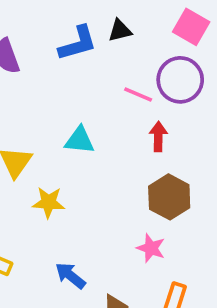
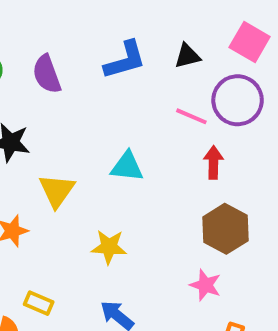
black triangle: (120, 30) -> (187, 56), moved
yellow star: (48, 202) -> (109, 247), moved

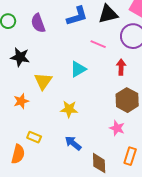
black triangle: (187, 56) -> (108, 14), size x1.5
pink line: (191, 116) -> (98, 44), moved
cyan triangle: (127, 167) -> (78, 69), turned -36

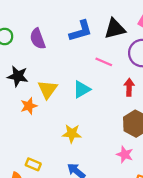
yellow triangle: (43, 81) -> (48, 89), moved
orange star: (21, 101) -> (29, 106), moved

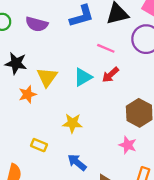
purple semicircle: (38, 39) -> (37, 24), turned -55
red arrow: (129, 87) -> (110, 75), moved, turned -133
yellow rectangle: (33, 164) -> (39, 145), moved

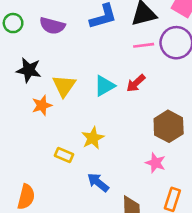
pink line: (106, 48) -> (144, 45), moved, turned -30
yellow star: (72, 123) -> (93, 138), turned -30
yellow rectangle: (39, 145) -> (64, 155), moved

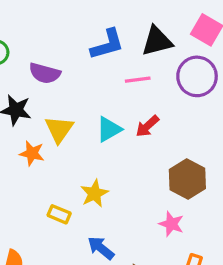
purple semicircle: (52, 26) -> (45, 73), moved
pink line: (144, 45) -> (138, 80), moved
orange star: (42, 105) -> (32, 153), turned 30

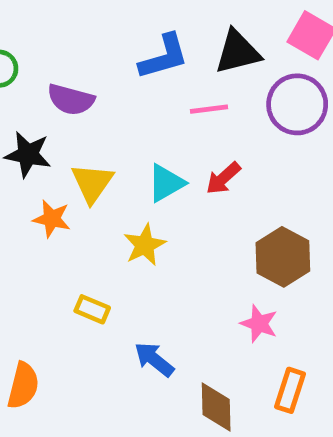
yellow star: (94, 193) -> (145, 245), moved

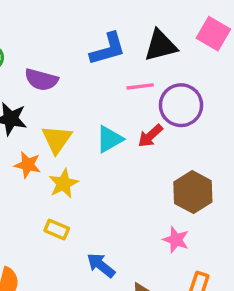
purple circle: (297, 104) -> (181, 105), moved
yellow star: (145, 245) -> (63, 184), moved

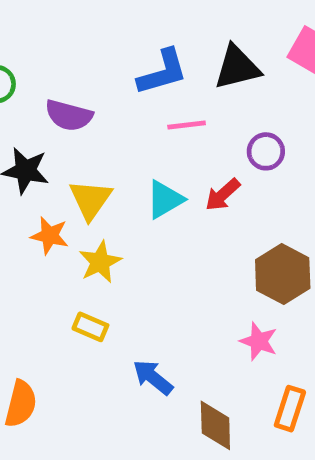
pink line: (140, 86) -> (187, 125), moved
purple circle: (181, 105) -> (266, 151), size x0.6

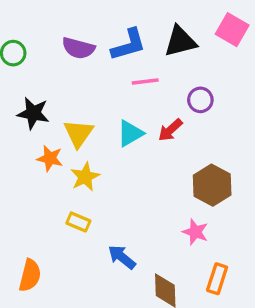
purple semicircle: (69, 115) -> (78, 48), moved

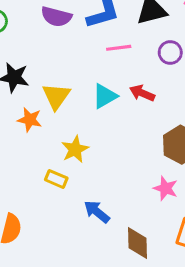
purple circle: (200, 100) -> (170, 52), moved
red arrow: (170, 130) -> (142, 93), turned 65
yellow star: (85, 177) -> (75, 149), moved

